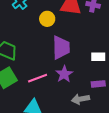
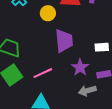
purple star: (64, 74) -> (80, 67), moved

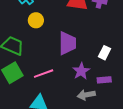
yellow circle: (48, 13) -> (36, 20), moved
white rectangle: (102, 47) -> (104, 53), turned -64

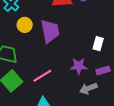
purple trapezoid: (67, 43) -> (50, 31), moved
purple star: (81, 71) -> (79, 66), turned -30

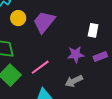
purple trapezoid: (50, 31) -> (44, 22), turned -125
gray arrow: (88, 89) -> (74, 81), moved

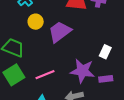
purple star: (76, 54) -> (82, 71), size x1.4

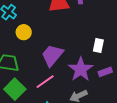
purple trapezoid: (60, 32) -> (52, 55), moved
purple star: (82, 71) -> (81, 69), turned -30

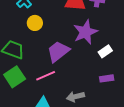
white rectangle: (98, 46) -> (105, 51), turned 32
purple star: (81, 69) -> (85, 32), moved

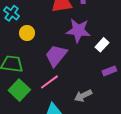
purple star: (85, 32) -> (78, 31), turned -30

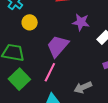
purple star: (78, 31) -> (81, 22), size x0.7
pink line: (49, 82) -> (50, 72), turned -30

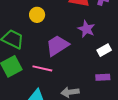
pink line: (50, 72) -> (42, 68), turned 60

